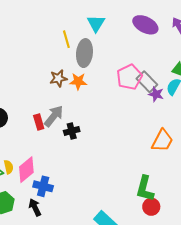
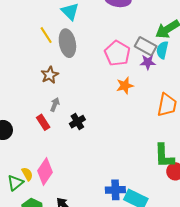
orange star: (78, 81) -> (125, 86), moved
gray rectangle: (147, 82) -> (146, 46), moved
gray arrow: (54, 116) -> (55, 105), moved, size x0.6
blue cross: (43, 186) -> (115, 190), moved

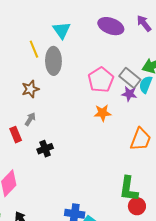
black cross: (77, 122) -> (45, 149), moved

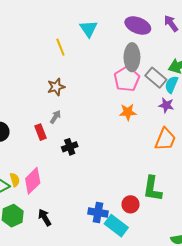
gray ellipse: (53, 61) -> (132, 57), moved
purple star: (129, 94) -> (166, 105), moved
red circle: (137, 206) -> (131, 204), moved

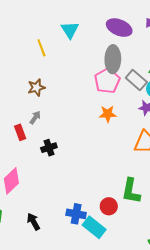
black arrow: (45, 217) -> (33, 222), moved

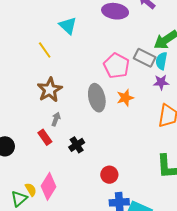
gray ellipse: (113, 59) -> (97, 98), moved
brown star: (36, 88) -> (50, 90), size x1.4
red circle: (109, 206) -> (109, 175), moved

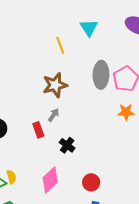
gray ellipse: (97, 98) -> (101, 75), moved
black cross: (77, 145) -> (67, 145), turned -35
pink diamond: (48, 186) -> (50, 180), moved

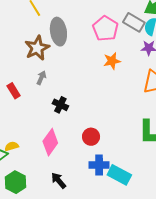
gray ellipse: (101, 75) -> (58, 32), moved
red rectangle: (38, 130) -> (14, 91), moved
yellow semicircle: (11, 177) -> (12, 146), turned -80

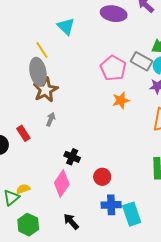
gray ellipse: (58, 32) -> (38, 72), moved
black cross: (60, 105) -> (72, 157), moved
cyan rectangle: (119, 175) -> (132, 214), turned 45

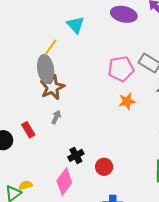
yellow line: (42, 50) -> (51, 47), turned 66
pink pentagon: (113, 68) -> (121, 69), turned 30
black cross: (72, 157) -> (76, 155), turned 35
red circle: (102, 177) -> (104, 167), moved

